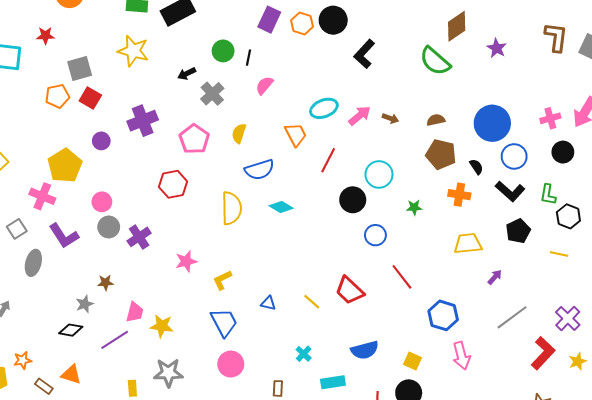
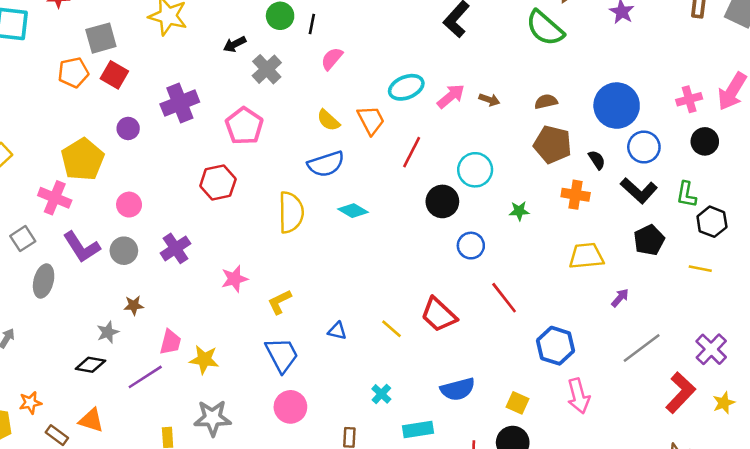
yellow semicircle: (239, 133) -> (328, 120), moved, turned -66
gray circle: (109, 227) -> (124, 251), moved

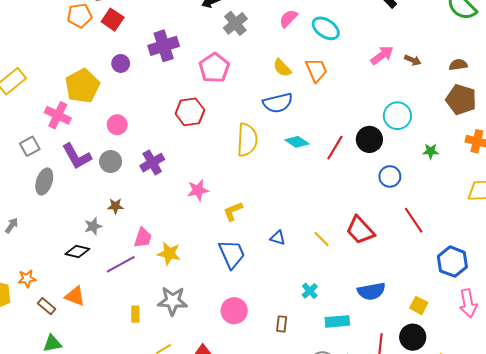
cyan ellipse: (406, 87) -> (326, 28), moved, turned 52
red line: (412, 152) -> (335, 148), moved
pink circle: (290, 407) -> (234, 311), moved

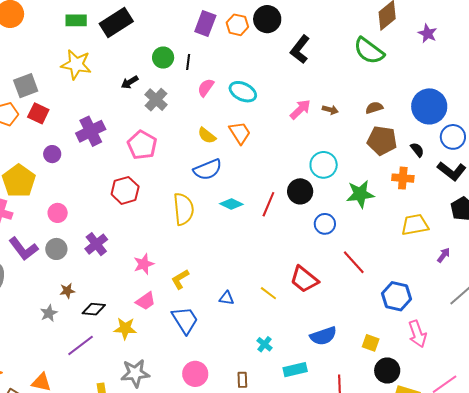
green star: (431, 151) -> (360, 194), size x1.8
pink trapezoid: (143, 238) -> (146, 301), moved, turned 45
black diamond: (77, 251) -> (94, 309), moved
black circle: (413, 337) -> (387, 371), moved

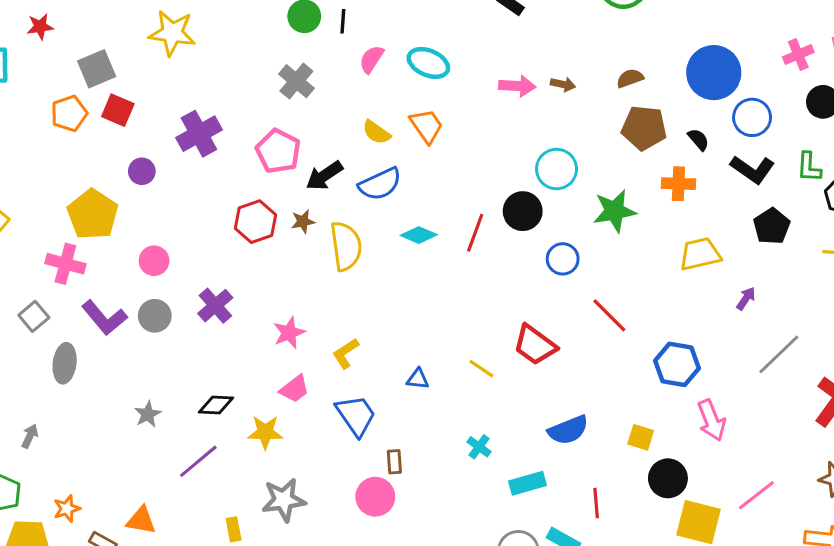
black arrow: (130, 82) -> (324, 176), moved, size x1.4
pink arrow: (300, 109) -> (517, 86), turned 50
brown star: (67, 291) -> (303, 222), moved
brown rectangle: (242, 380) -> (394, 462), moved

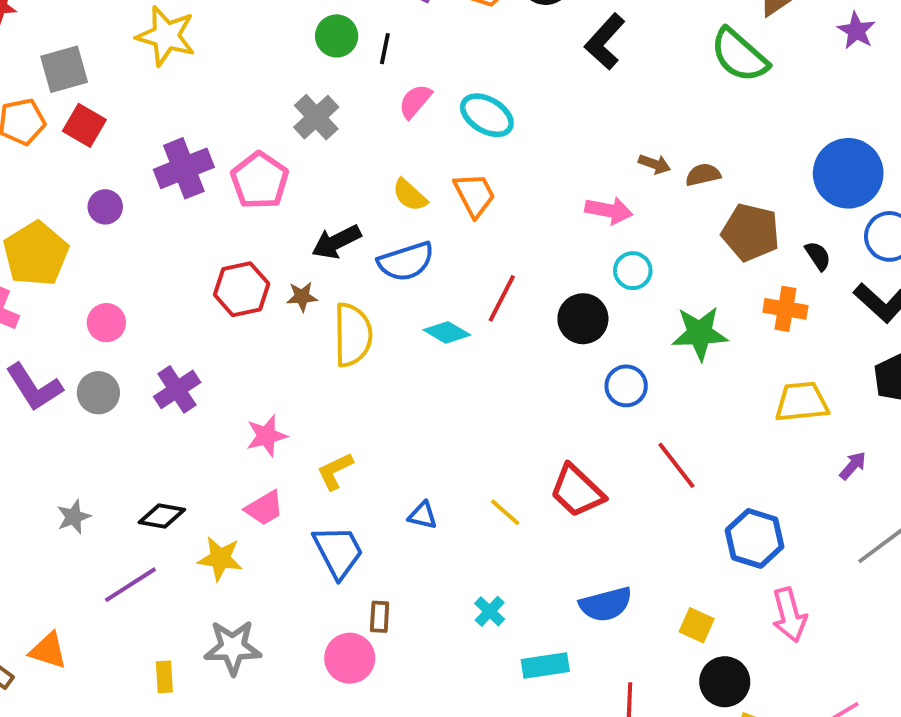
brown semicircle: (630, 78) -> (703, 175), moved
pink arrow: (517, 86) -> (609, 210), moved
pink pentagon: (278, 151) -> (260, 181), moved
cyan circle: (557, 169) -> (633, 271), size x0.7
red line: (475, 233) -> (502, 298), moved

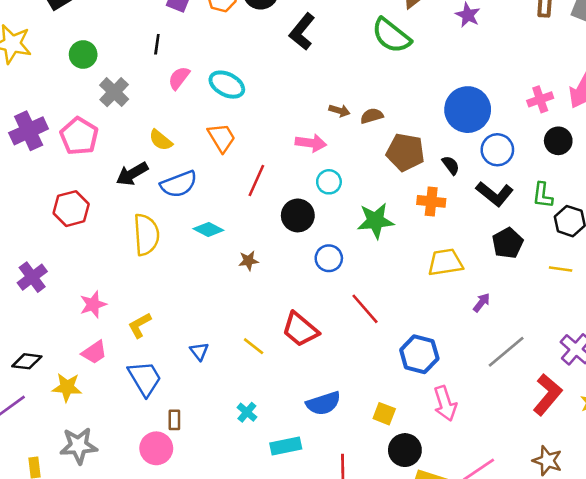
green circle: (337, 36) -> (83, 55), moved
yellow semicircle: (410, 195) -> (161, 140), moved
brown star: (302, 297) -> (249, 261), moved
red line: (502, 298) -> (256, 180), moved
blue triangle: (423, 515) -> (199, 351), turned 42

